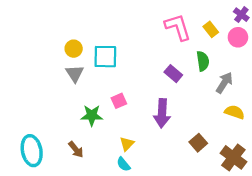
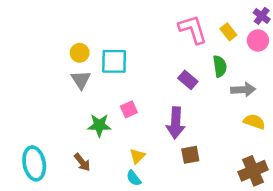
gray arrow: (224, 83) -> (243, 90), turned 55
brown square: (198, 143) -> (190, 155), moved, turned 30
brown cross: (233, 157) -> (253, 171), turned 30

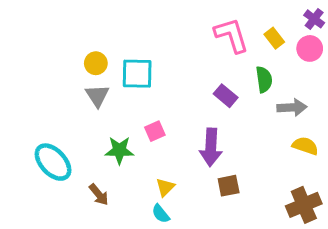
cyan ellipse: (34, 163) -> (53, 162), moved, turned -32

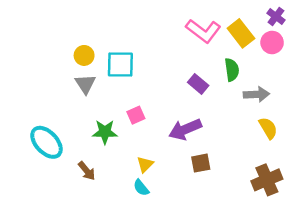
pink L-shape: (232, 35) -> (203, 31), turned 144
yellow rectangle: (274, 38) -> (241, 33), size x1.5
yellow semicircle: (305, 146) -> (268, 128), turned 40
purple arrow: (211, 147) -> (185, 129), turned 64

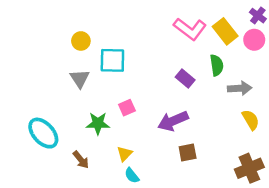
yellow circle: (84, 55) -> (81, 41), moved
yellow triangle: (145, 164) -> (125, 154), moved

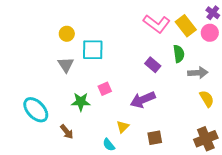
brown square: (188, 152) -> (155, 138), moved
yellow triangle: (125, 154) -> (123, 127), moved

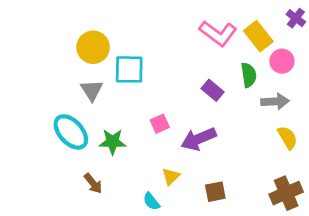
pink circle: (210, 33) -> (282, 61), moved
yellow circle: (67, 34) -> (93, 47), size x1.5
pink square: (105, 89) -> (160, 124), moved
cyan ellipse: (36, 110) -> (71, 132), moved

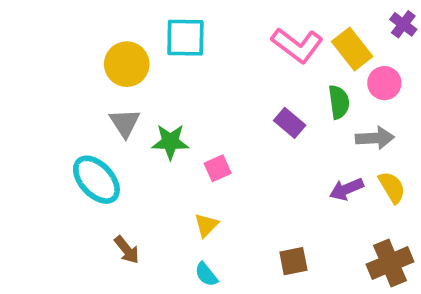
cyan square: (129, 69) -> (185, 38), moved
purple arrow: (199, 139) -> (346, 189), moved, size x0.7
green star: (113, 142) -> (170, 142), moved
yellow triangle: (171, 176) -> (206, 225), moved

